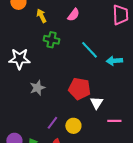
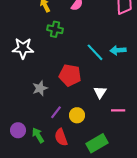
cyan line: (89, 50) -> (95, 52), moved
gray star: (37, 88) -> (40, 88), moved
red pentagon: (79, 89) -> (70, 75), moved

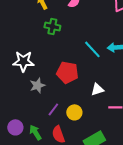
white star: (23, 48) -> (23, 61), moved
white triangle: (100, 92) -> (97, 89), turned 40

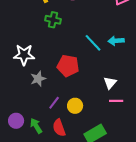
white triangle: (97, 89) -> (110, 83), moved, turned -32

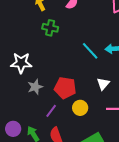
red pentagon: (68, 66) -> (65, 88), moved
white triangle: (110, 83) -> (103, 84), moved
yellow circle: (75, 106) -> (80, 108), moved

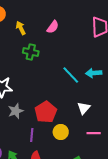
red pentagon: (65, 88) -> (46, 112), turned 30
purple line: (51, 111) -> (32, 135), turned -32

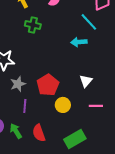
cyan arrow: (94, 73) -> (79, 42), moved
cyan line: (71, 75) -> (89, 22), moved
purple line: (32, 135) -> (25, 106), moved

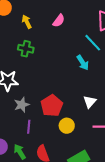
green cross: (33, 25) -> (26, 49), moved
cyan arrow: (79, 42) -> (83, 63), turned -119

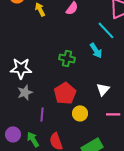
green cross: (26, 49) -> (67, 58), moved
gray star: (22, 105) -> (25, 92), moved

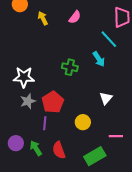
red pentagon: (65, 93) -> (53, 102), moved
pink line: (113, 114) -> (116, 136), moved

